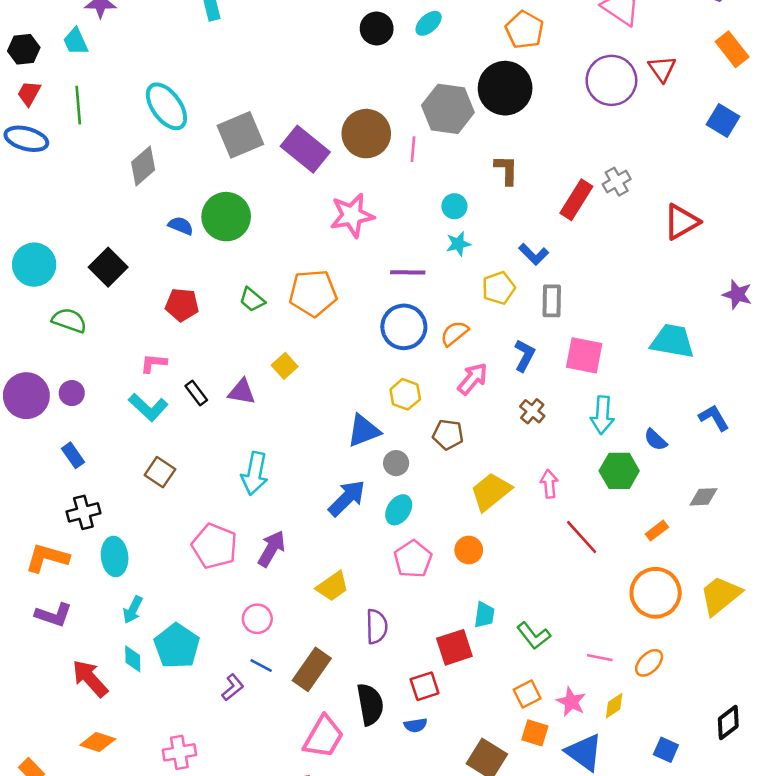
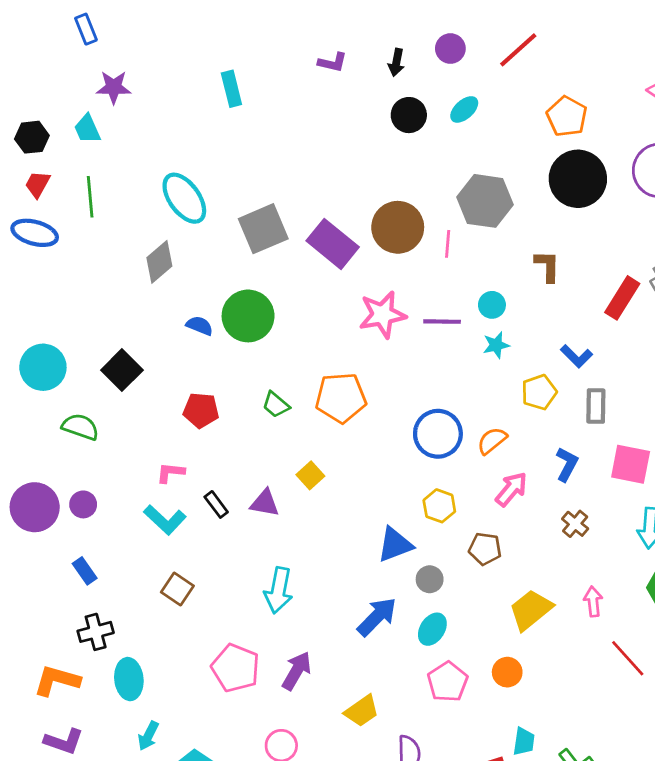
black circle: (505, 88) -> (578, 179), moved
purple line: (408, 272) -> (442, 322), moved

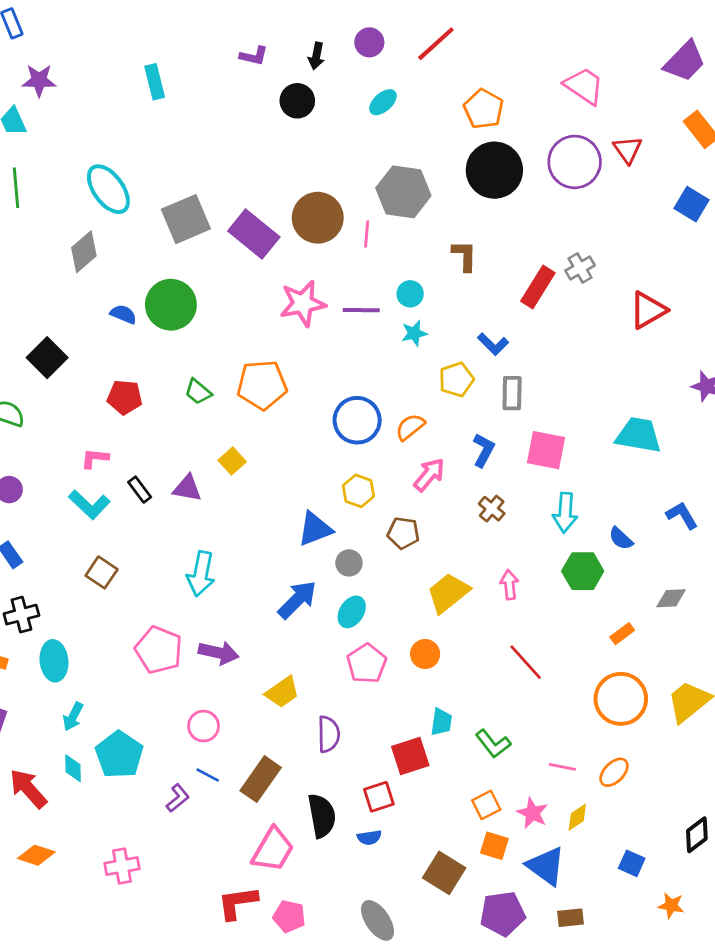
black circle: (409, 115) -> (297, 101), moved
red line: (628, 658) -> (526, 662), moved
purple arrow: (297, 671) -> (218, 653), turned 72

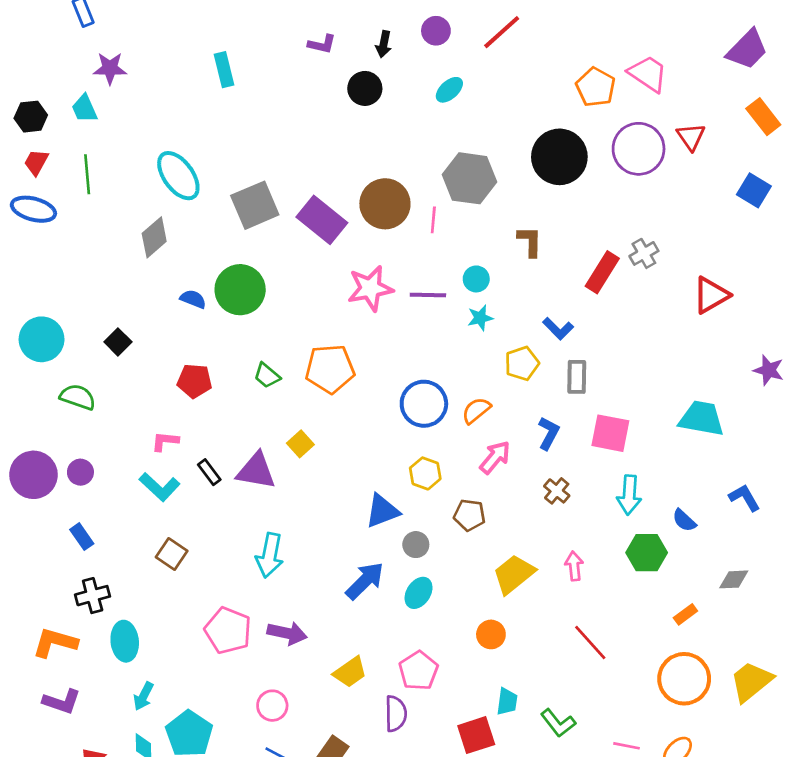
orange pentagon: (484, 109) -> (596, 87), moved
black square: (47, 358) -> (118, 342), size x0.7
purple triangle: (187, 488) -> (256, 471), size x1.4
pink pentagon: (367, 664) -> (419, 671), moved

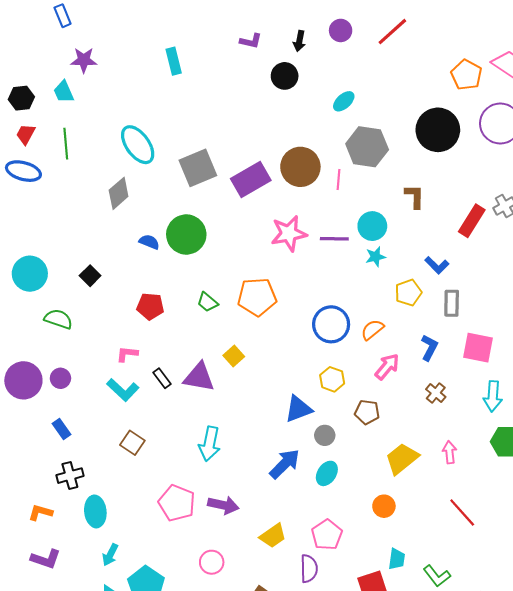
cyan ellipse: (449, 90) -> (344, 101), moved
purple rectangle: (322, 220) -> (251, 180), turned -69
cyan circle: (476, 279) -> (372, 226), size x1.4
orange L-shape: (55, 643) -> (40, 513), size x0.7

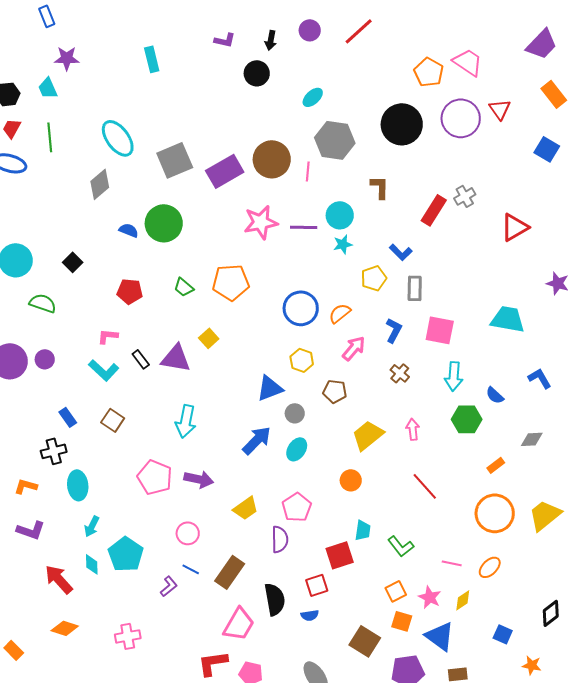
blue rectangle: (62, 429) -> (68, 417), moved

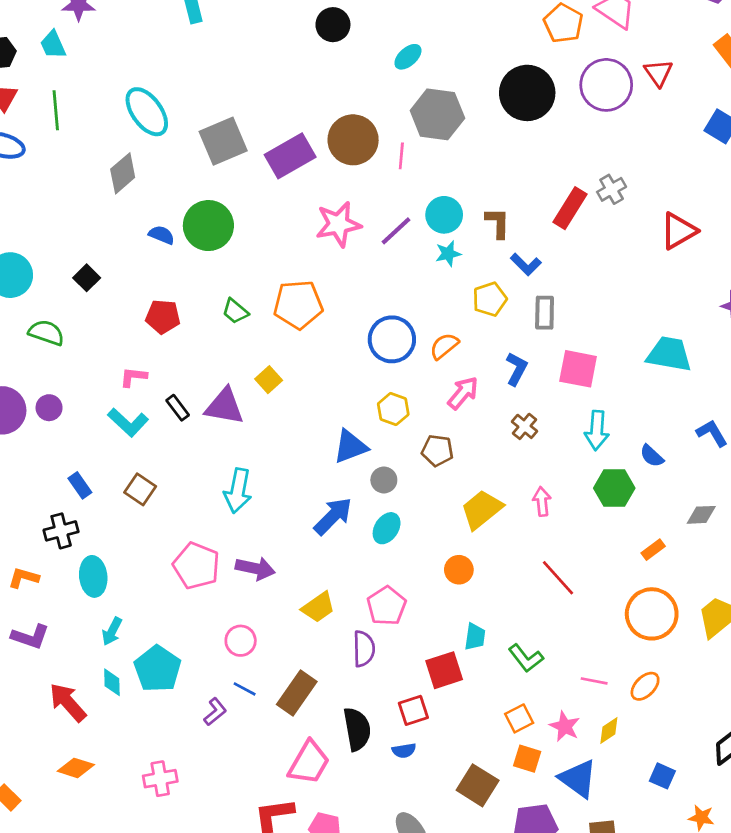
brown L-shape: (380, 187) -> (498, 223), moved
purple line: (304, 227) -> (396, 231), turned -44

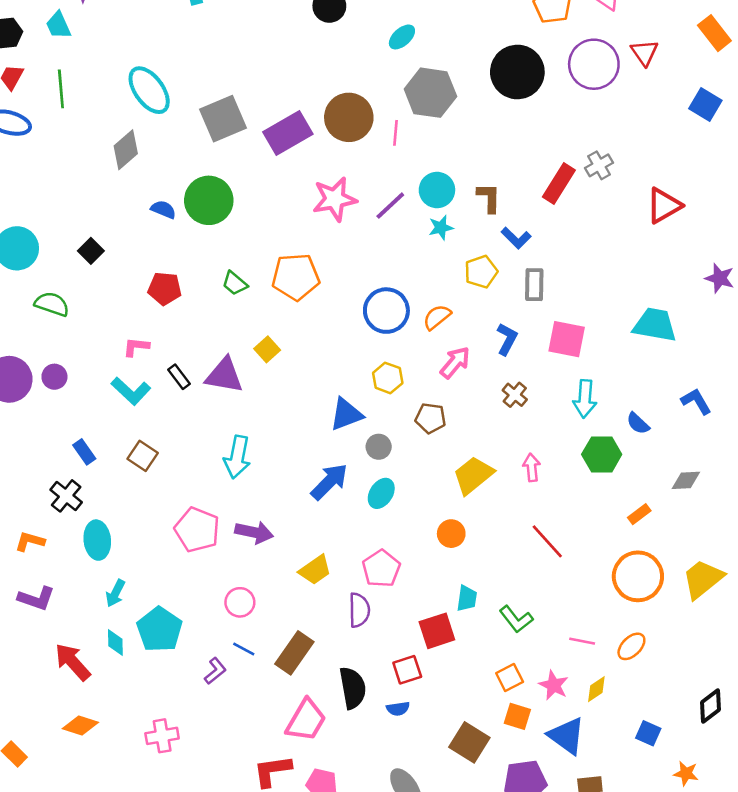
black cross: (61, 531) -> (66, 496), turned -36

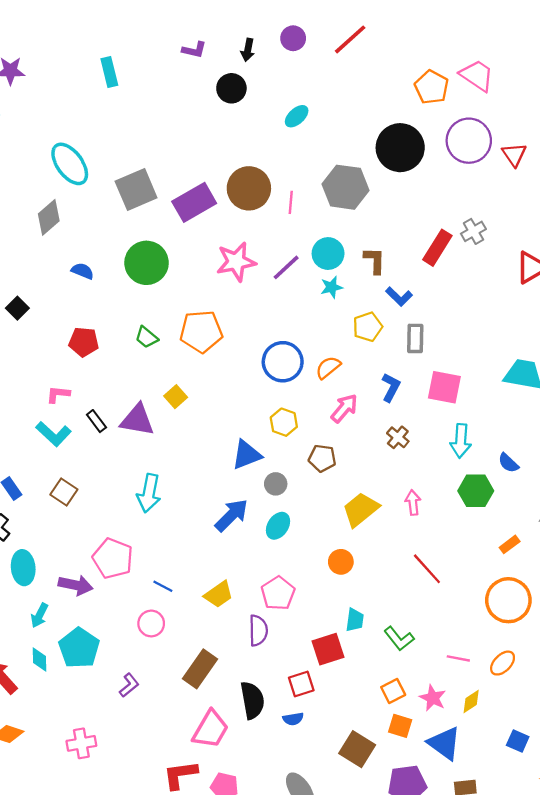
red triangle: (644, 53) -> (514, 155), moved
gray hexagon: (430, 93) -> (345, 187), moved
green circle: (209, 200) -> (147, 263), moved
purple arrow: (254, 532) -> (76, 585), moved
blue line: (244, 649) -> (163, 586), moved

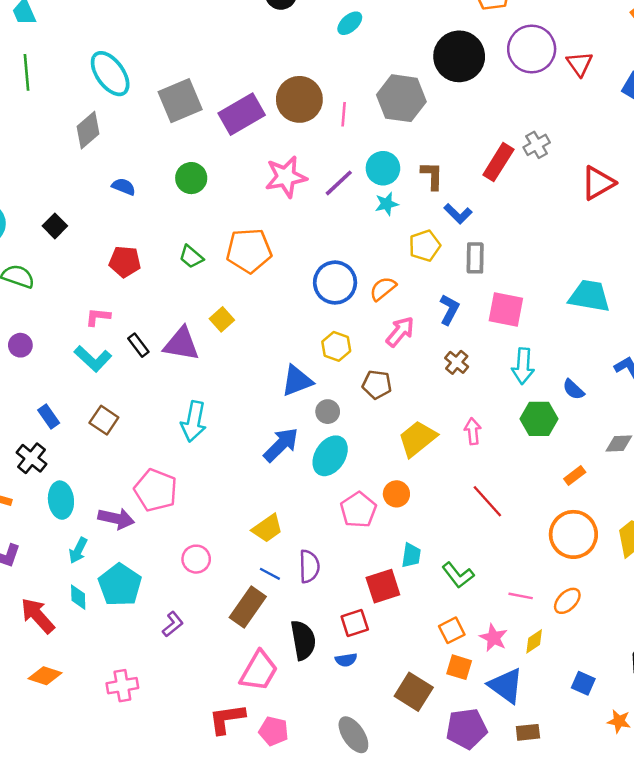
green circle: (147, 263) -> (191, 178), size x0.7
cyan ellipse: (278, 526) -> (330, 456), size x1.4
blue line: (163, 586) -> (270, 574), moved
pink pentagon: (278, 593) -> (358, 510), moved

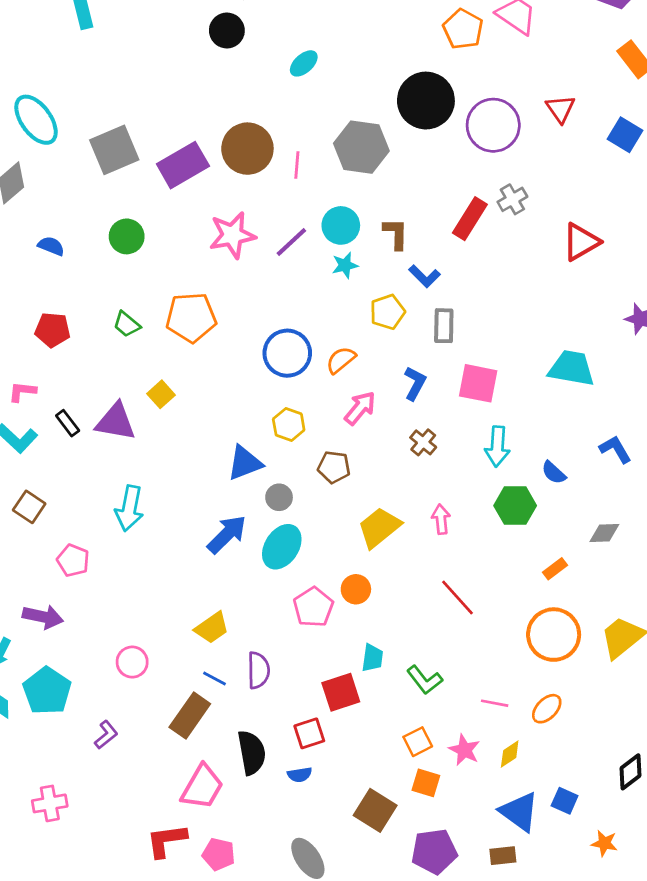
purple circle: (532, 49) -> (493, 125), moved
pink pentagon: (156, 490) -> (73, 560), moved, size x0.7
blue triangle: (506, 686) -> (519, 812), moved

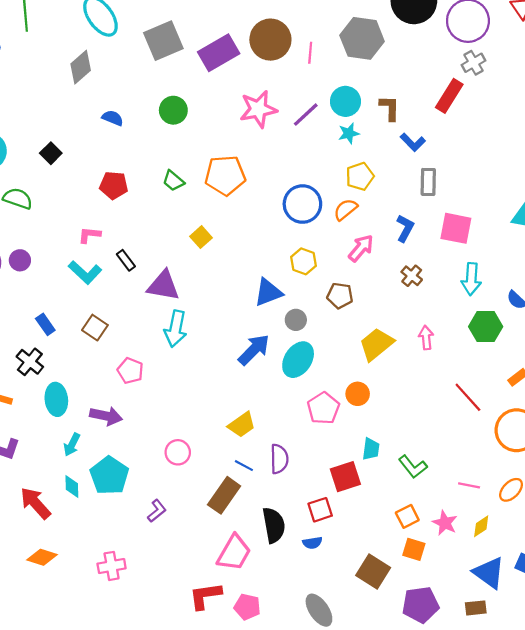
gray cross: (512, 199) -> (473, 63), moved
yellow pentagon: (387, 312) -> (360, 176), moved
purple triangle: (116, 422) -> (163, 286), moved
red line: (458, 598) -> (468, 397), moved

